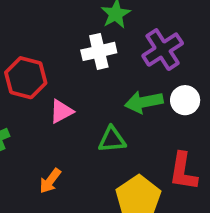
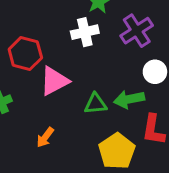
green arrow: (144, 102) -> (129, 99), moved
pink triangle: (61, 111) -> (54, 81), size x1.5

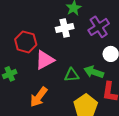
green arrow: (129, 99) -> (94, 72), turned 30
orange arrow: (45, 137) -> (39, 97), size x1.5

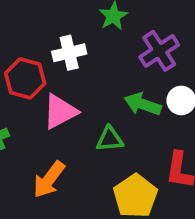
white cross: (65, 28) -> (69, 53), moved
green arrow: (94, 72) -> (143, 104), moved

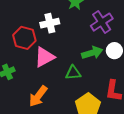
green arrow: (143, 104) -> (92, 53), turned 144

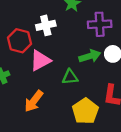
purple cross: (102, 22) -> (100, 24), turned 30

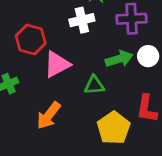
white cross: (46, 25) -> (82, 20), moved

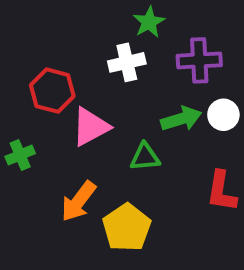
yellow pentagon: (114, 128) -> (127, 227), moved

